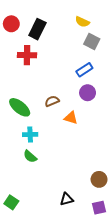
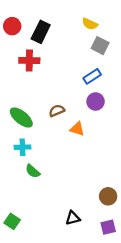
cyan cross: (30, 134) -> (22, 147), moved

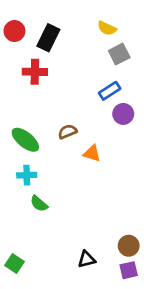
gray square: (100, 46) -> (119, 54), turned 36
purple circle: (96, 102) -> (123, 114), moved
brown circle: (108, 196) -> (129, 246), moved

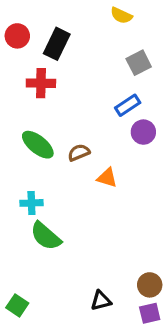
yellow semicircle: (107, 28) -> (121, 15), moved
green ellipse: (25, 140) -> (38, 145), moved
green semicircle: (39, 204) -> (46, 236), size x1.5

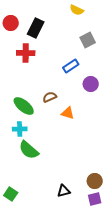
blue rectangle: (128, 105) -> (71, 66), moved
green ellipse: (38, 145) -> (24, 106), moved

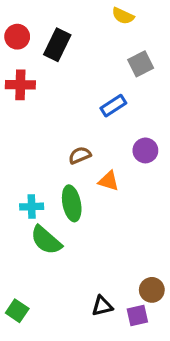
red cross: (26, 53) -> (20, 85), moved
purple circle: (91, 84) -> (145, 150), moved
green ellipse: (24, 106) -> (72, 203), moved, turned 40
purple square: (95, 199) -> (137, 316), moved

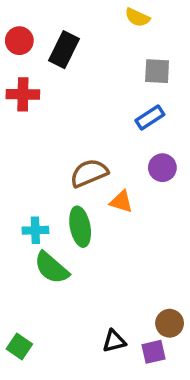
gray square: (141, 64) -> (157, 71), turned 30
blue rectangle: (113, 106) -> (150, 118), moved
brown semicircle: (80, 155) -> (89, 173), size x1.5

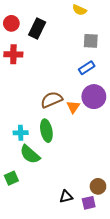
purple circle: (162, 168) -> (94, 97), size x1.5
orange triangle: (121, 202) -> (73, 107), moved, turned 48
green square: (19, 346) -> (11, 178), moved, turned 32

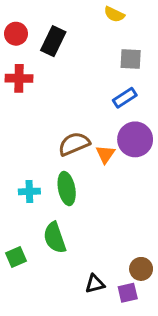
green semicircle: (30, 154) -> (55, 238), moved, turned 30

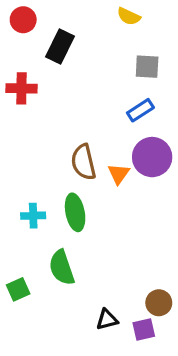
red circle: (16, 34) -> (23, 20), moved
brown semicircle: (74, 144) -> (83, 162), turned -80

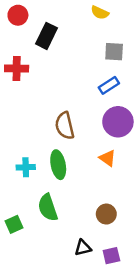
orange triangle: (119, 174) -> (108, 158), moved, turned -30
brown circle: (159, 303) -> (106, 214), moved

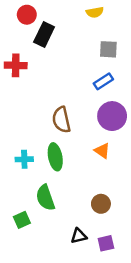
yellow semicircle: (100, 13) -> (95, 12), turned -35
red circle: (18, 15) -> (27, 15), moved
green square: (14, 224) -> (22, 220), moved

